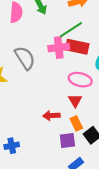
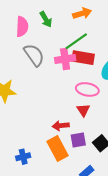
gray semicircle: (25, 58) -> (34, 55), moved
orange rectangle: (76, 123) -> (58, 148), moved, size x1.6
purple square: (67, 140) -> (78, 140), moved

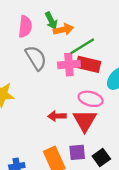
orange arrow: (82, 13) -> (63, 29), moved
red triangle: (83, 110) -> (85, 121), size x1.6
red arrow: (61, 126) -> (57, 116), moved

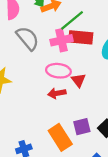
pink ellipse: (91, 99) -> (58, 71), moved
red triangle: (85, 121) -> (79, 80), moved, size x0.6

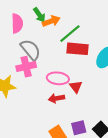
pink cross: (61, 40) -> (26, 67), moved

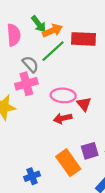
green line: (70, 34) -> (53, 51), moved
red rectangle: (78, 49) -> (84, 39), moved
gray semicircle: (31, 50) -> (30, 64), size x0.7

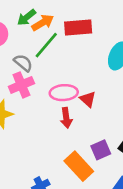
green arrow: (39, 24) -> (27, 17), turned 96
red arrow: (63, 118) -> (66, 118), turned -78

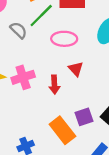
pink cross: (21, 85) -> (23, 77), moved
pink ellipse: (64, 93) -> (64, 39), moved

